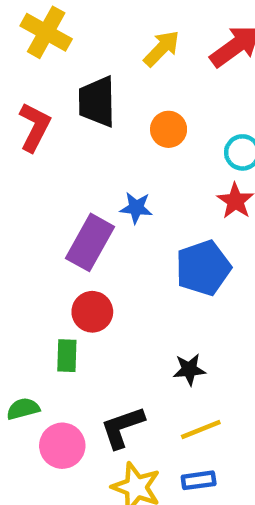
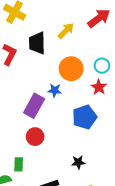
yellow arrow: (162, 48) -> (66, 31), moved
orange circle: (169, 129) -> (71, 69), moved, size x1.5
green rectangle: (67, 356) -> (19, 164), moved

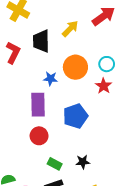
blue star: (55, 90) -> (50, 79), moved
purple rectangle: (34, 106) -> (38, 105), turned -30
blue pentagon: (84, 117) -> (75, 116), moved
green rectangle: (19, 164) -> (55, 164), moved, turned -64

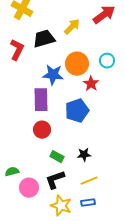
black trapezoid: (41, 41) -> (44, 39), turned 75
blue star: (50, 79) -> (53, 75), size x1.5
red star: (104, 86) -> (91, 84), moved

